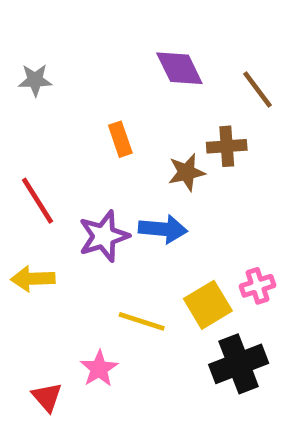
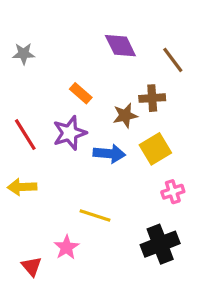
orange rectangle: (120, 139) -> (81, 93), turned -30
purple star: (104, 236) -> (70, 133), moved
yellow square: (208, 305) -> (155, 149), moved

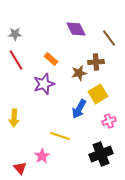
red line: (25, 135) -> (16, 60), moved
blue arrow: (109, 154) -> (79, 109), moved, turned 114
yellow arrow: (22, 187) -> (14, 118), turned -84

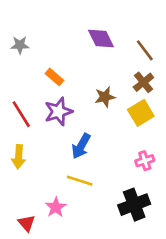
orange rectangle: (51, 59) -> (54, 77), moved
red line: (16, 60) -> (21, 114), moved
brown cross: (96, 62) -> (143, 82), moved, turned -35
yellow square: (98, 94) -> (141, 113), moved
blue arrow: (79, 109) -> (81, 146), moved

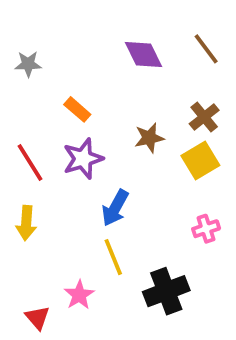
brown line: (145, 50) -> (206, 49), moved
yellow line: (80, 181) -> (113, 257), turned 50
black cross: (134, 205) -> (166, 291), moved

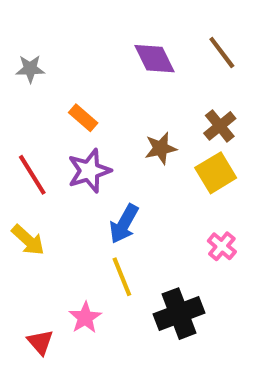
yellow arrow: (26, 223) -> (28, 240), turned -52
pink cross: (206, 229) -> (222, 246), turned -32

